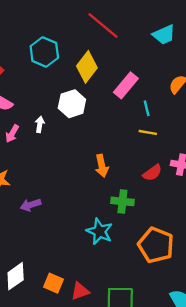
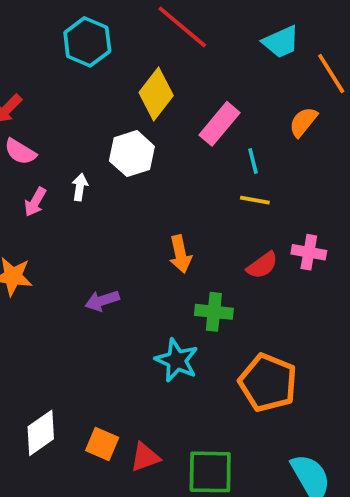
cyan hexagon: (44, 52) -> (87, 42), moved
purple arrow: (30, 205) -> (102, 301), moved

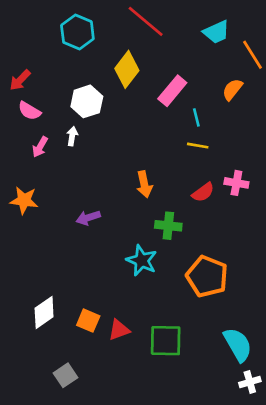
white hexagon: (132, 154) -> (87, 101), moved

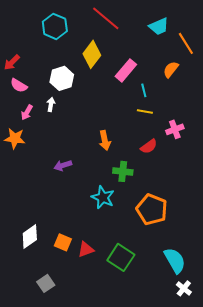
pink cross: (236, 183) -> (175, 129), moved, turned -30
orange star: (24, 200) -> (15, 138), moved
green square: (166, 341) -> (121, 257), turned 32
white cross: (250, 382) -> (184, 288), turned -35

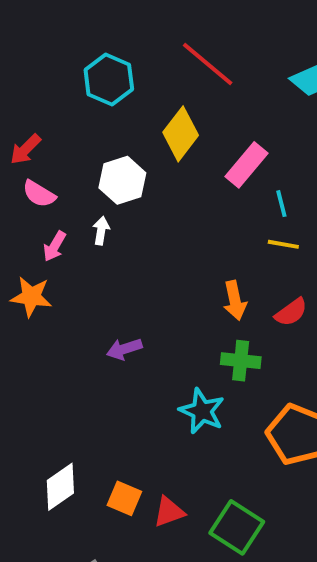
orange arrow: (105, 140) -> (235, 301), moved

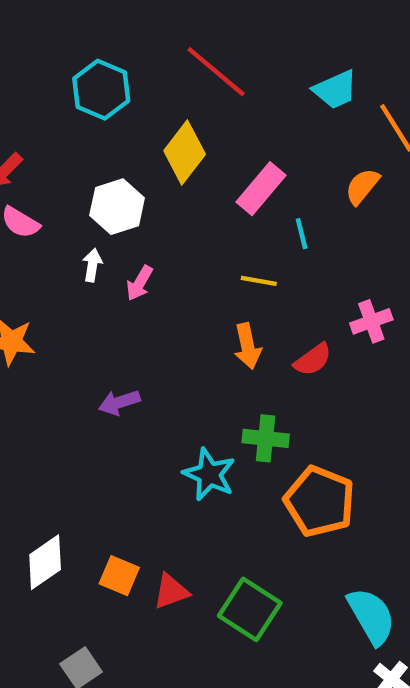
yellow line: (283, 244) -> (259, 281), moved
pink arrow: (55, 246) -> (140, 283), moved
green cross: (241, 361) -> (266, 438), moved

